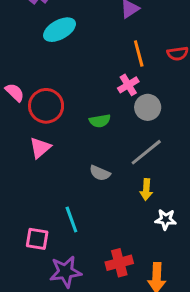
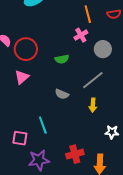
gray circle: (148, 107) -> (103, 49), moved
white star: (166, 219) -> (112, 132), moved

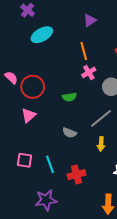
orange line: (88, 14) -> (84, 51), moved
pink square: (20, 138) -> (25, 160), moved
red cross: (75, 154) -> (77, 175), moved

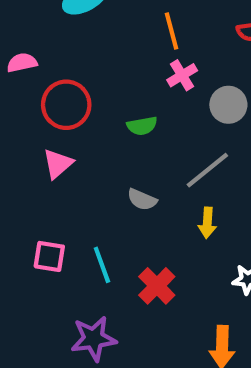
pink semicircle: (11, 78) -> (22, 63), moved, turned -56
red cross: (77, 175) -> (157, 286), turned -30

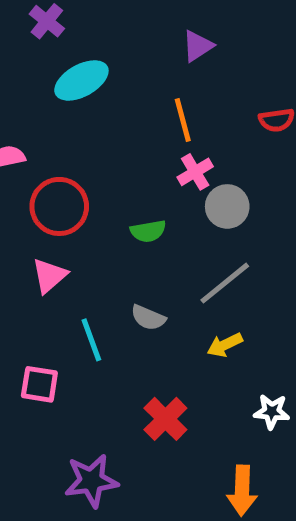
gray circle: (228, 105) -> (227, 206), moved
yellow arrow: (207, 223) -> (225, 345), turned 60
cyan line: (102, 265) -> (91, 340), moved

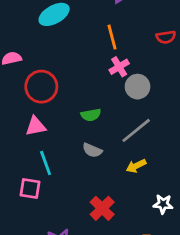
green semicircle: (148, 231) -> (91, 115), moved
pink triangle: (49, 276) -> (36, 126), turned 30
cyan line: (91, 340) -> (46, 163), moved

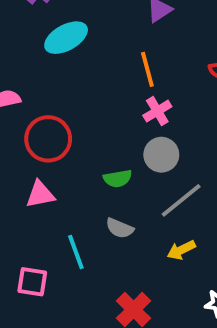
gray circle: (138, 87) -> (161, 155), moved
cyan line: (46, 163) -> (76, 252), moved

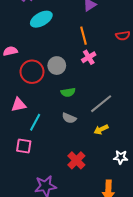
gray circle: (161, 155) -> (57, 66), moved
pink triangle: (40, 194) -> (19, 105), moved
cyan line: (76, 252) -> (35, 122), moved, turned 48

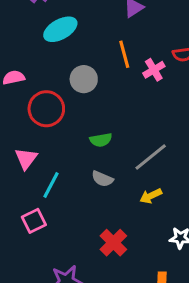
pink cross: (89, 57) -> (154, 70), moved
gray circle: (57, 66) -> (84, 79), moved
pink triangle: (19, 105) -> (26, 159), turned -42
pink square: (24, 146) -> (34, 221), turned -35

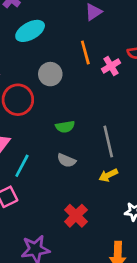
gray line: (151, 157) -> (108, 142), turned -64

